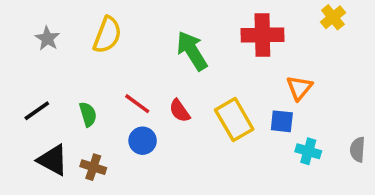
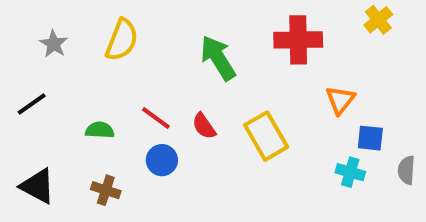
black line: (37, 111) -> (32, 104), moved
green semicircle: (88, 114) -> (100, 130), turned -70
blue square: (282, 121) -> (370, 138), moved
black triangle: (53, 160) -> (38, 186), moved

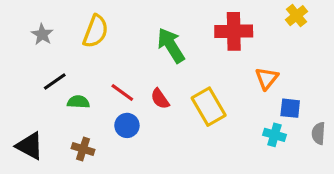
black line: (32, 104) -> (55, 82), moved

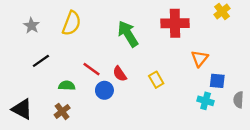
green semicircle: (78, 102) -> (67, 86), moved
yellow rectangle: (209, 107) -> (156, 80), size x0.6
blue circle: (127, 125) -> (104, 90), moved
brown cross: (83, 149) -> (62, 111), turned 35

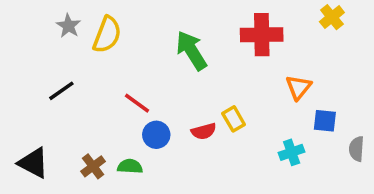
gray star: (32, 26) -> (68, 26), moved
red semicircle: (120, 74) -> (204, 131), moved, turned -70
green semicircle: (67, 86) -> (130, 166), moved
cyan cross: (206, 101) -> (292, 152), moved, turned -35

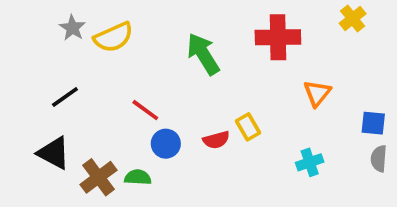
yellow semicircle: (107, 35) -> (114, 37), turned 45
blue square: (325, 121) -> (373, 123), moved
black triangle: (33, 163) -> (54, 153), moved
brown cross: (93, 166) -> (99, 177), size x1.4

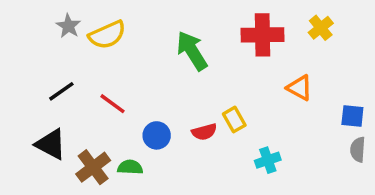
yellow cross: (353, 19) -> (321, 28), moved
orange triangle: (317, 93) -> (300, 88), turned -40
red line: (145, 110) -> (113, 104), moved
cyan cross: (310, 162) -> (268, 160), moved

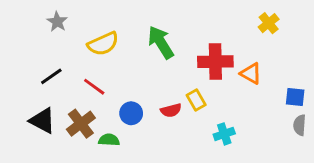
yellow semicircle: (107, 35) -> (103, 44), moved
red cross: (262, 35) -> (215, 62), moved
brown cross: (93, 167) -> (81, 124), moved

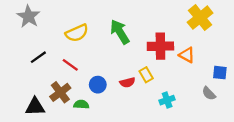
gray star: (57, 22) -> (28, 16), moved, size x1.5
yellow cross: (269, 23) -> (200, 18), size x1.6
black triangle: (42, 121) -> (35, 107), moved, turned -30
gray semicircle: (300, 125) -> (209, 93), moved, turned -48

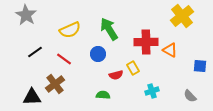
blue circle: (98, 85) -> (98, 54), moved
gray semicircle: (209, 93) -> (190, 96), moved
green semicircle: (81, 104) -> (103, 95), moved

